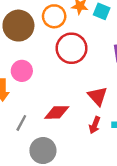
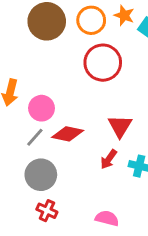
pink circle: (22, 71) -> (42, 108), moved
gray line: (21, 123) -> (35, 137), moved

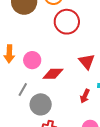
gray line: (35, 137) -> (23, 89), moved
red arrow: (109, 159) -> (85, 96), moved

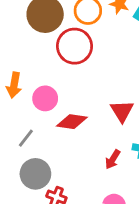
red circle: (67, 22) -> (74, 46), moved
gray circle: (41, 104) -> (35, 174), moved

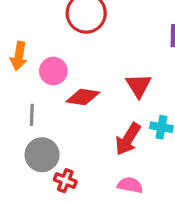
gray line: (26, 138) -> (32, 115), turned -36
red arrow: (113, 159) -> (128, 139), size x1.5

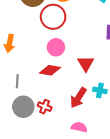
pink circle: (53, 71) -> (56, 47), moved
red cross: (65, 181) -> (45, 107), moved

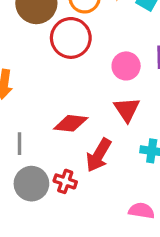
pink circle: (56, 47) -> (126, 66), moved
red arrow: (78, 98) -> (99, 155), moved
pink semicircle: (79, 127) -> (141, 211), moved

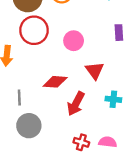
red circle: (71, 38) -> (34, 30), moved
pink circle: (126, 66) -> (74, 41), moved
red cross: (65, 181) -> (81, 142), moved

